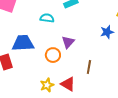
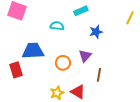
blue star: (107, 32) -> (96, 32), moved
purple triangle: (68, 42) -> (85, 56), moved

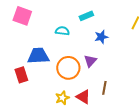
orange circle: (63, 63) -> (68, 68), size x1.5
brown line: (99, 75) -> (104, 88), moved

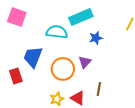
cyan rectangle: (86, 16) -> (81, 17), size x1.6
cyan semicircle: (62, 31) -> (57, 32), size x1.5
blue trapezoid: (38, 56) -> (33, 57), turned -65

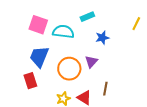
pink square: (17, 17) -> (38, 25), moved
cyan rectangle: (81, 17) -> (87, 17), size x0.6
red rectangle: (16, 76) -> (30, 81), moved

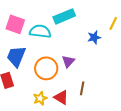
cyan rectangle: (87, 17) -> (64, 16), size x1.5
blue star: (102, 38) -> (94, 37), moved

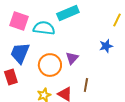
blue star: (94, 37) -> (106, 46), moved

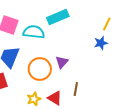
blue star: (106, 46) -> (101, 43), moved

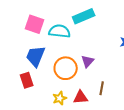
red triangle: (55, 98) -> (81, 97), turned -35

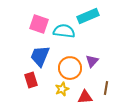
yellow star: (60, 98) -> (62, 89), moved

